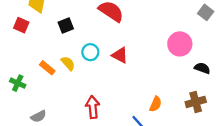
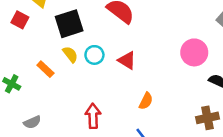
black square: (66, 26) -> (69, 24), size x1.6
yellow semicircle: (68, 63) -> (70, 54), moved
orange semicircle: (156, 104) -> (146, 101), moved

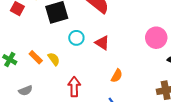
yellow semicircle: (70, 54) -> (54, 59), moved
orange rectangle: (45, 69) -> (36, 57), moved

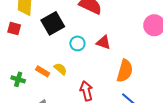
orange semicircle: (117, 76) -> (125, 71), size x1.6

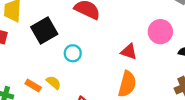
red triangle: (103, 42) -> (129, 52), moved

